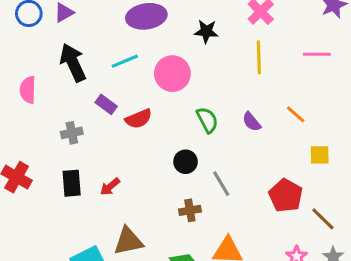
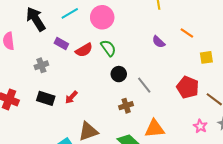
green semicircle: (207, 120) -> (108, 48), moved
black rectangle: (72, 183) -> (46, 98), turned -60

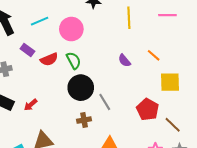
yellow square: (206, 57) -> (170, 82), size x1.5
black circle: (119, 74) -> (81, 88), size x1.6

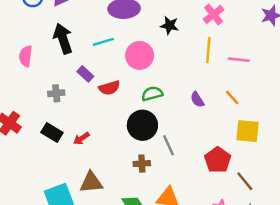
pink line: (167, 15) -> (239, 60), moved
green semicircle: (74, 60) -> (152, 94), moved, turned -84

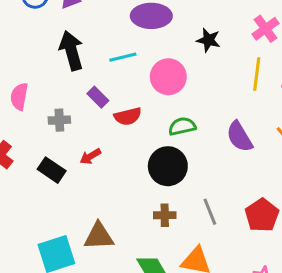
pink semicircle: (26, 56) -> (19, 96), moved
purple semicircle: (197, 100) -> (239, 137), size x1.5
red arrow: (81, 138) -> (90, 156), moved
gray line: (168, 145) -> (210, 212), moved

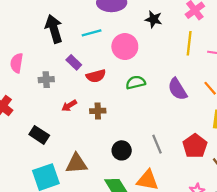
black circle: (168, 166) -> (122, 150), moved, size x0.7
black rectangle: (52, 170) -> (39, 135), moved
brown cross: (165, 215) -> (98, 111), moved

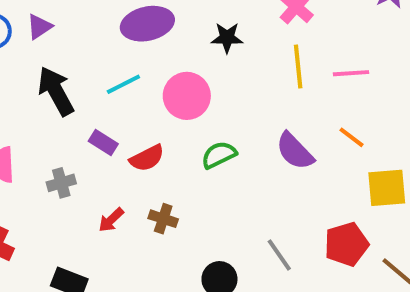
brown cross: (98, 111) -> (163, 219), turned 32
red pentagon: (195, 146) -> (346, 244), turned 30

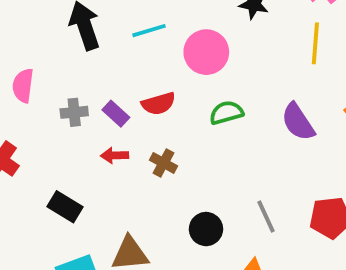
purple rectangle: (103, 142) -> (116, 114), moved
red arrow: (111, 220) -> (115, 155), turned 32

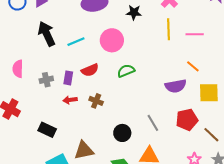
cyan line: (149, 31) -> (76, 42), moved
purple rectangle: (116, 114) -> (68, 78), turned 64
purple semicircle: (298, 122) -> (176, 86), moved, turned -60

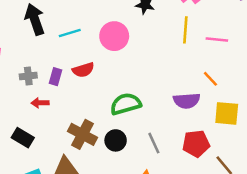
green semicircle: (126, 71) -> (126, 104), moved, size x1.4
red arrow: (70, 100) -> (40, 103), moved
brown cross: (96, 101) -> (83, 134), moved, size x1.6
black circle: (122, 133) -> (116, 140), moved

